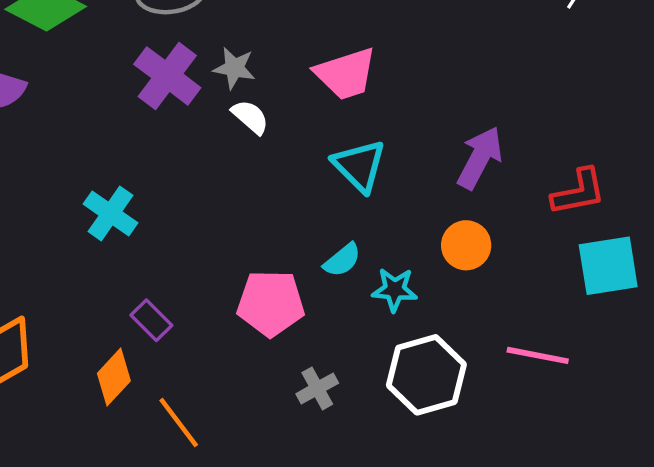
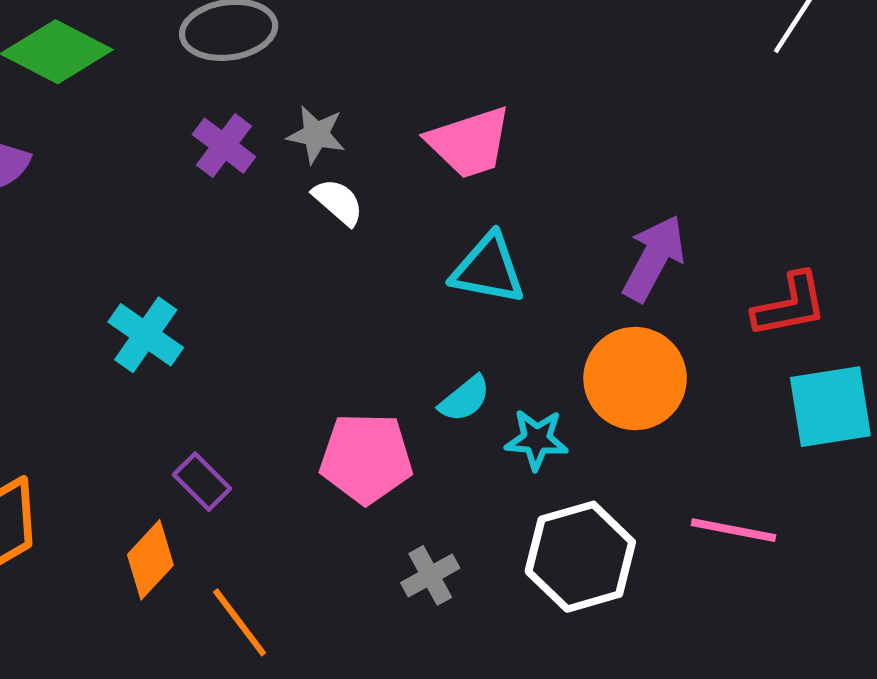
purple cross: (167, 76) -> (224, 146), size x0.7
cyan triangle: (359, 166) -> (488, 269), turned -34
orange circle: (466, 245) -> (635, 378), size x1.5

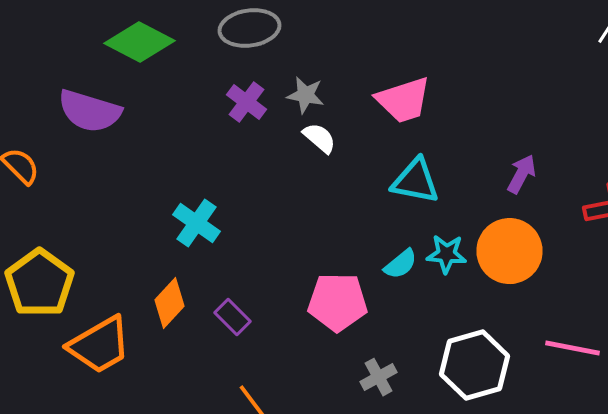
purple arrow: (654, 258) -> (522, 174), size x0.7
cyan star: (537, 439) -> (446, 254), moved
orange diamond: (150, 560) -> (170, 303), moved

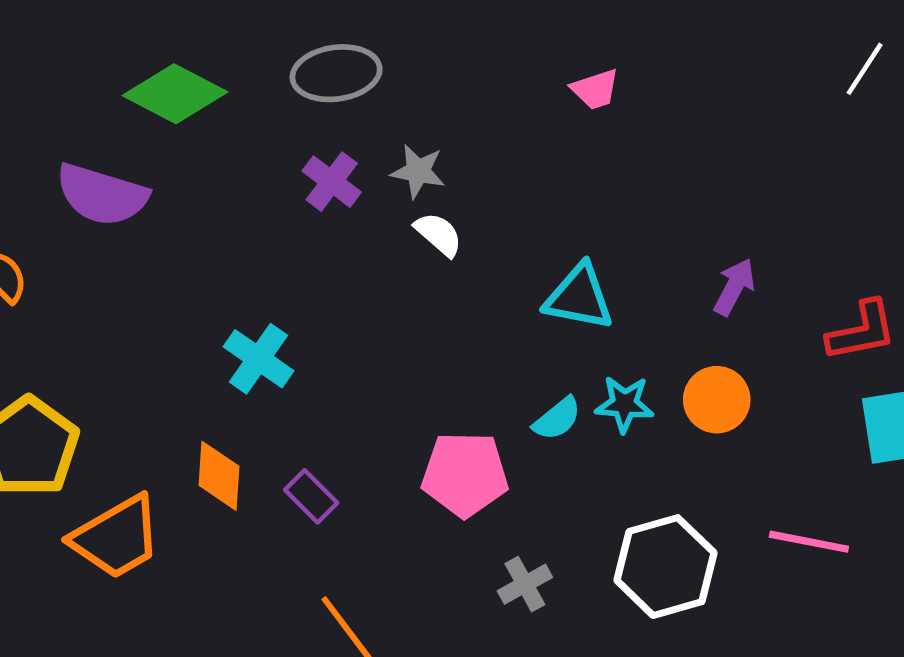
pink trapezoid: (404, 100) -> (595, 89), moved, size x0.6
orange circle: (510, 251) -> (717, 400), size x0.7
orange diamond: (170, 303) -> (219, 476), turned -39

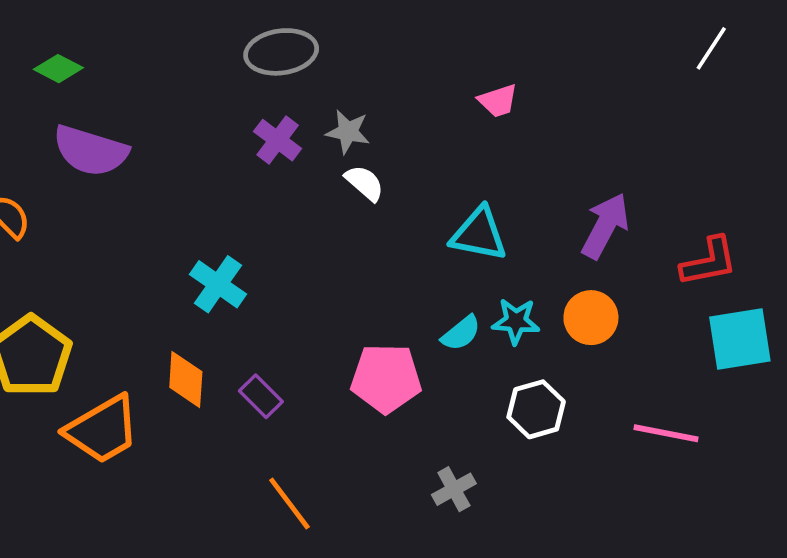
pink trapezoid: (595, 89) -> (498, 101), moved
green diamond: (175, 94) -> (58, 69), moved, size x0.6
purple arrow: (734, 287) -> (605, 226), size x1.4
white hexagon: (665, 567) -> (536, 409), moved, size x0.7
gray cross: (525, 584) -> (454, 489), moved

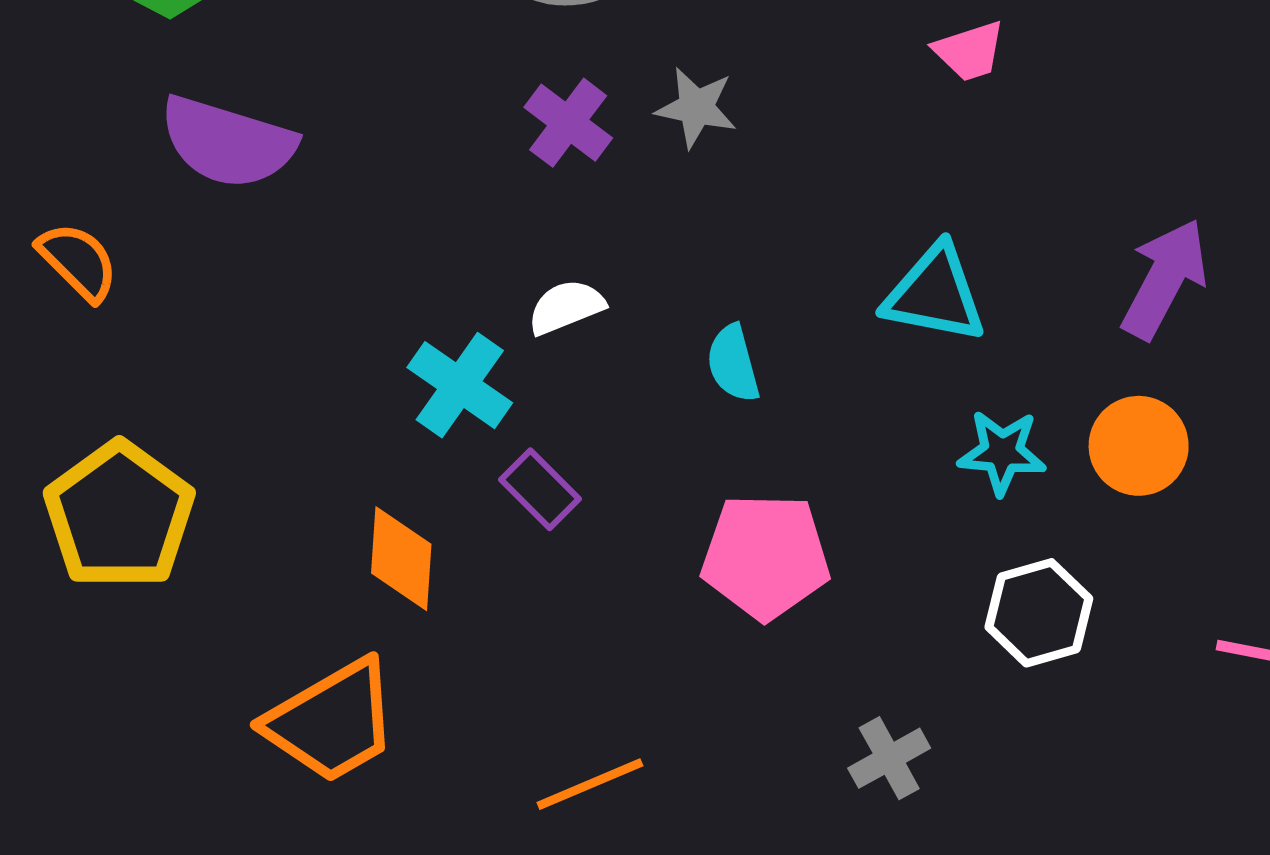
white semicircle: (365, 183) -> (566, 307), moved, turned -63
cyan semicircle: (461, 333) -> (733, 363), moved, turned 114
purple rectangle: (261, 396) -> (540, 489), moved
orange trapezoid: (102, 430) -> (332, 721), moved
orange line: (289, 503) -> (590, 784), turned -76

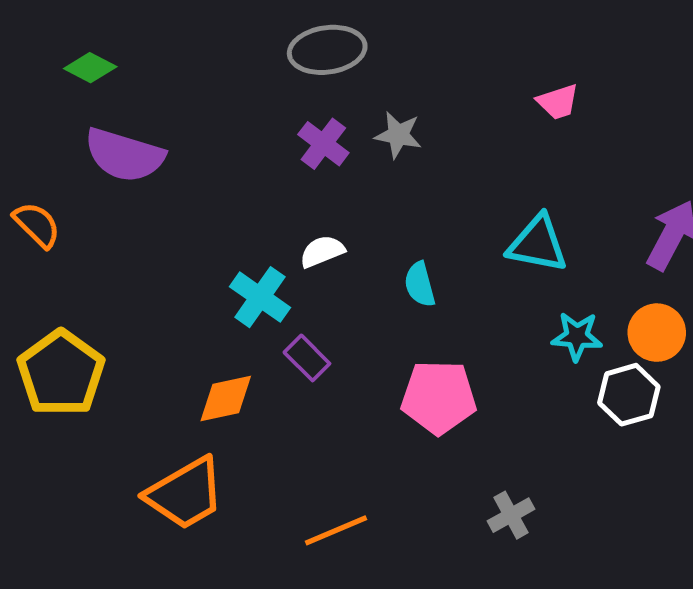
orange diamond: (401, 559) -> (226, 398), turned 74
white hexagon: (1039, 613) -> (629, 395), moved

